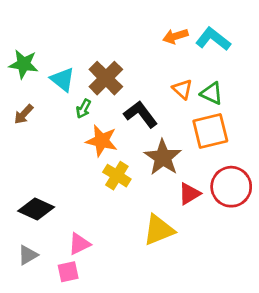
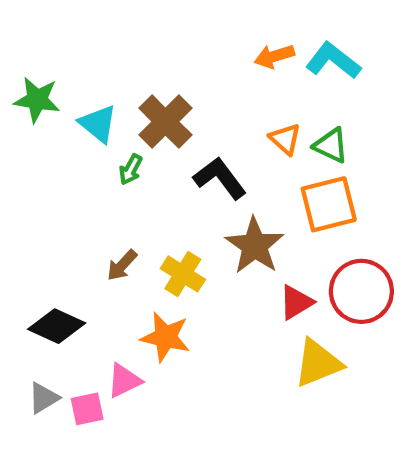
brown arrow: (24, 114) -> (122, 265), moved
orange star: (102, 141) -> (165, 337), moved
yellow triangle: (159, 230) -> (318, 363), moved
pink square: (68, 272) -> (87, 409), moved

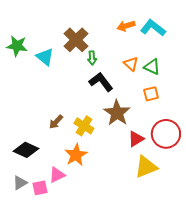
brown cross: (165, 122) -> (76, 40), moved
green arrow: (131, 169) -> (92, 58), moved, turned -32
orange square: (329, 204) -> (151, 94), size x0.6
orange star: (165, 337) -> (76, 155), turned 30

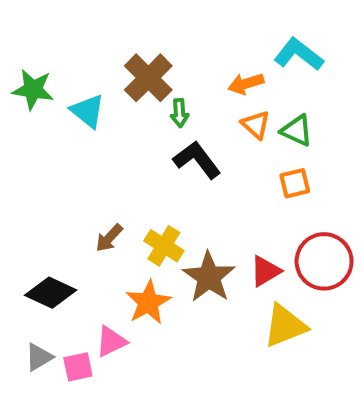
orange arrow: (126, 26) -> (246, 84), moved
brown star: (117, 113) -> (209, 277), moved

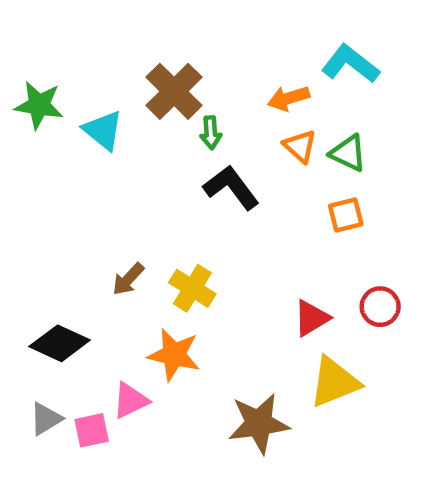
red circle: (324, 261) -> (380, 307), size x0.6
brown star: (209, 277) -> (259, 423), moved, turned 30
orange star: (148, 302) -> (174, 355), turned -30

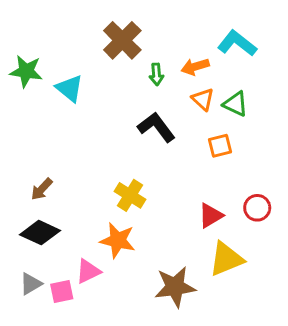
brown cross: (174, 91) -> (122, 40), moved
green arrow: (211, 133) -> (156, 74), moved
orange square: (346, 215) -> (220, 146), moved
brown arrow: (128, 279) -> (42, 189), moved

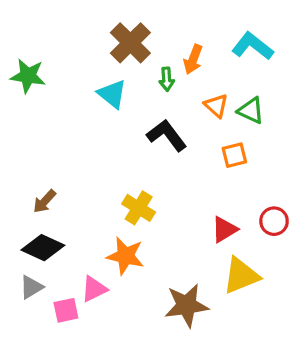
orange arrow: (195, 67) -> (193, 59), moved, turned -52
cyan triangle: (70, 88) -> (112, 94), moved
gray triangle: (31, 284) -> (31, 287), moved

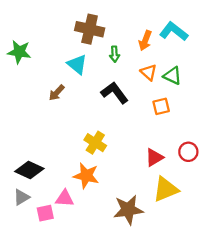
brown cross: (130, 43) -> (90, 29), turned -32
orange arrow: (193, 59) -> (145, 41), moved
brown arrow: (44, 201) -> (57, 93), moved
pink triangle: (94, 289) -> (65, 198), turned 30

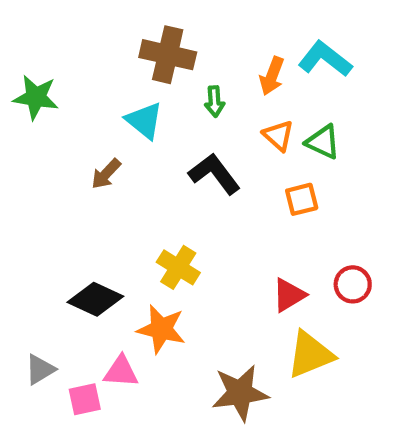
black diamond: (29, 170) -> (95, 299), moved

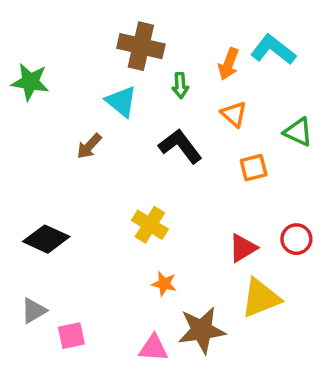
green triangle: (323, 142) -> (298, 132), moved
black diamond: (95, 299) -> (46, 239), moved
orange star: (161, 329) -> (164, 284), moved, size x0.6
pink triangle: (121, 372) -> (153, 348), moved

